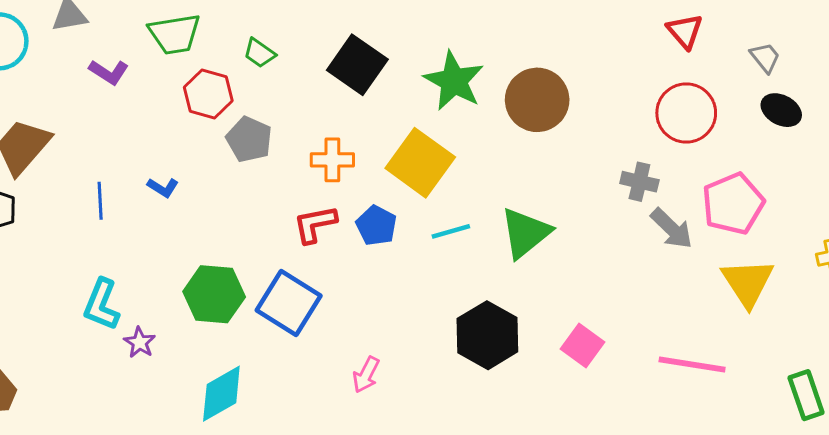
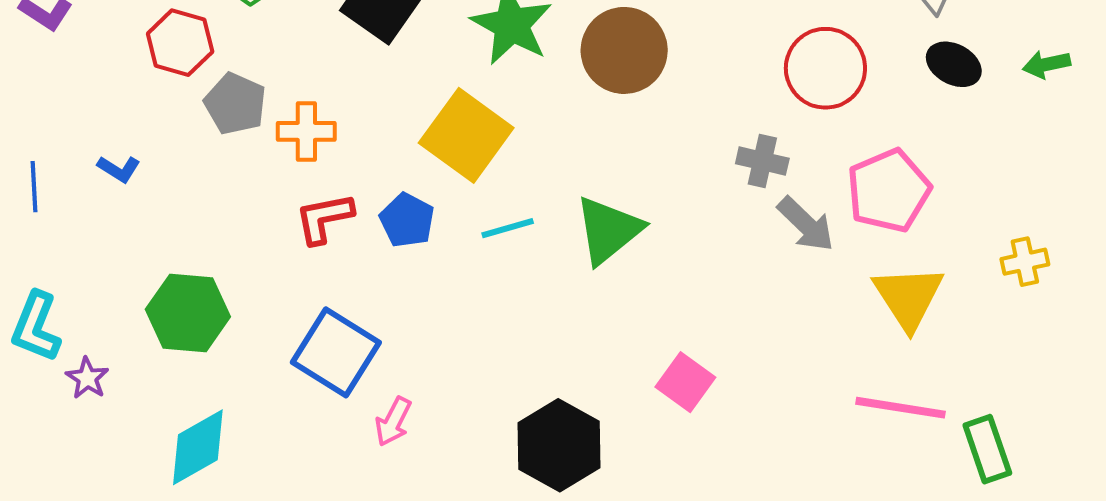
orange cross: (332, 160) -> (306, 131), moved
blue square: (289, 303) -> (336, 352), moved
black hexagon: (487, 335) -> (559, 445), moved
pink line: (692, 364) -> (900, 408), moved

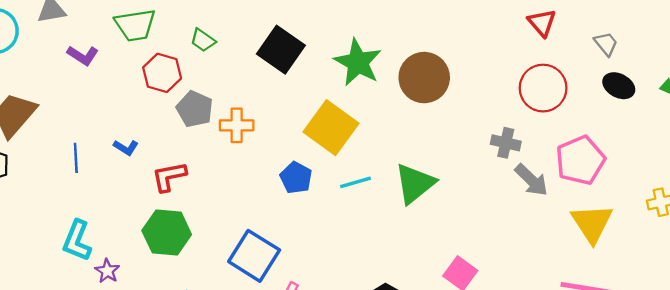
red L-shape: (324, 218) -> (169, 177), moved

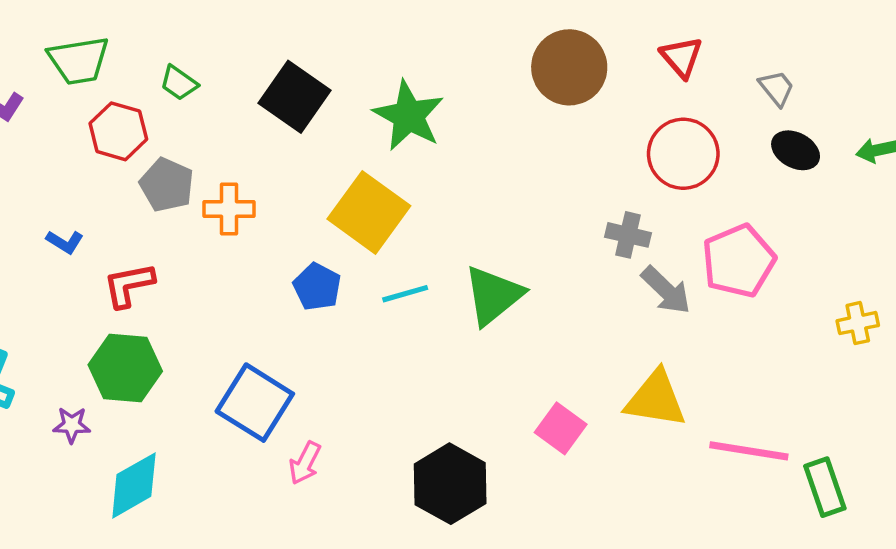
brown circle: (424, 78) -> (569, 67), moved
yellow triangle: (592, 223) -> (656, 399), moved, turned -48
purple star: (107, 271) -> (72, 425), moved, turned -30

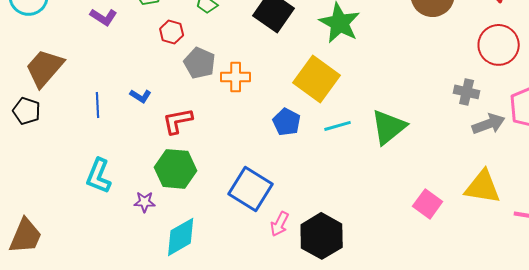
red hexagon: (118, 131) -> (172, 32), size x0.7
gray arrow: (666, 290) -> (489, 124), turned -64
black hexagon: (450, 484) -> (322, 236), moved

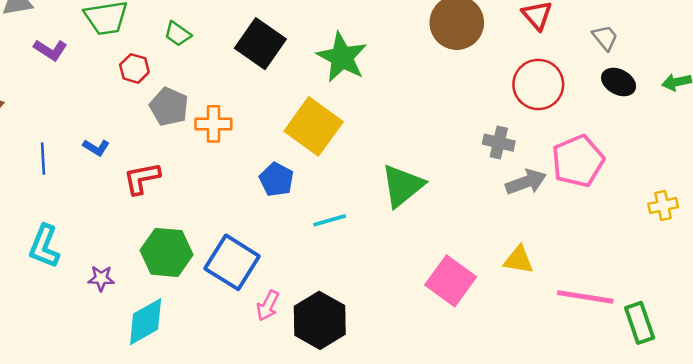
cyan line: (338, 126) -> (330, 220), moved
green hexagon: (176, 169) -> (167, 252), moved
yellow triangle: (483, 187) -> (519, 260), size x0.7
pink square: (428, 204) -> (451, 281), size x1.4

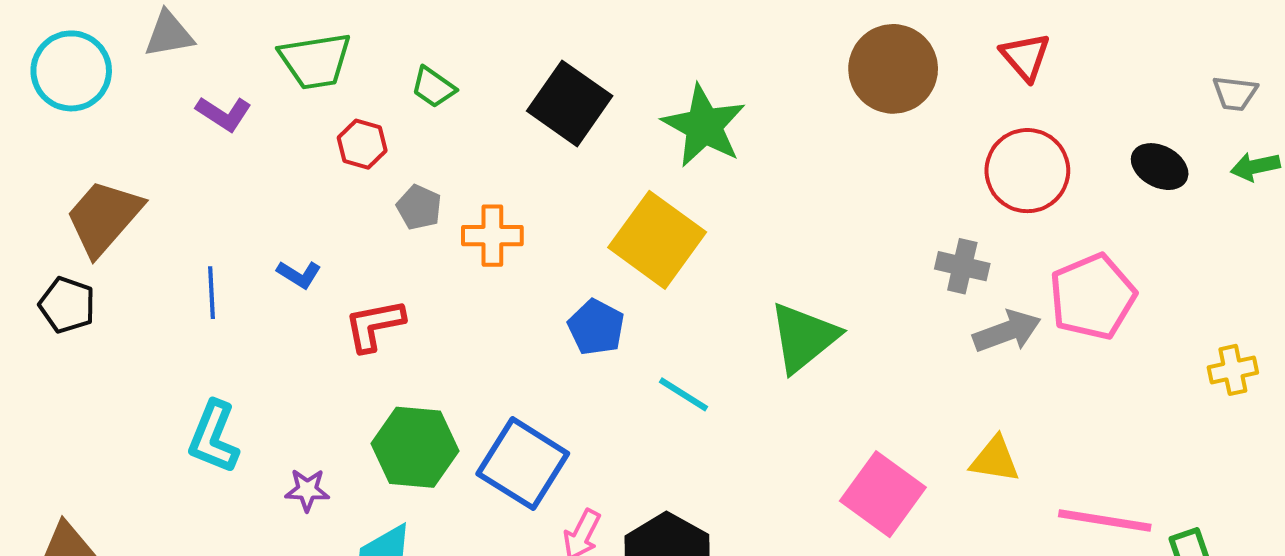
gray trapezoid: (605, 38) -> (1235, 93), moved, turned 136
gray pentagon: (169, 107) -> (419, 207), size x0.7
cyan line: (330, 220) -> (684, 394), turned 48

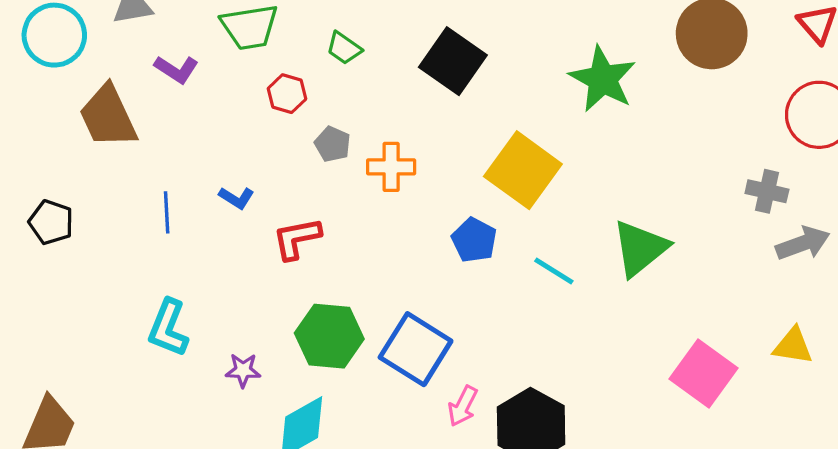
green star: (704, 126) -> (603, 79), moved
brown trapezoid: (104, 217) -> (108, 116), moved, turned -66
cyan line: (684, 394) -> (554, 271), moved

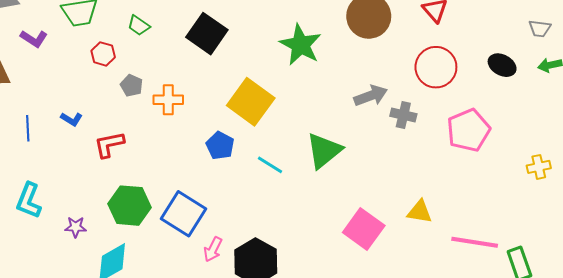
gray arrow: (803, 243) -> (371, 96), moved

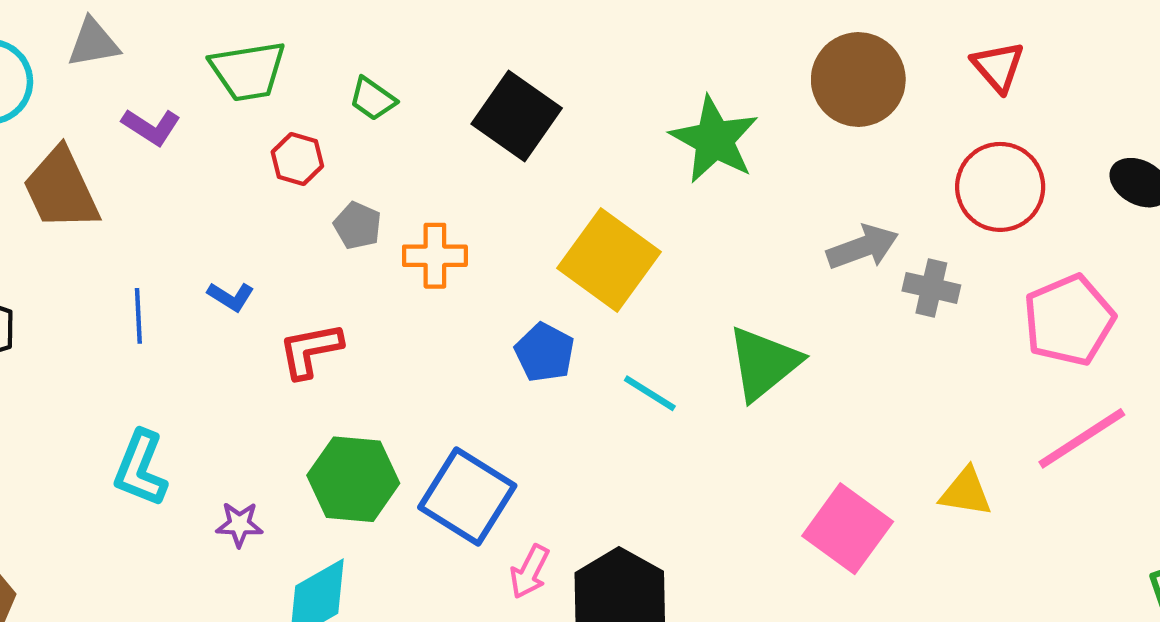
pink line: (475, 242) -> (1082, 438), moved, turned -42

